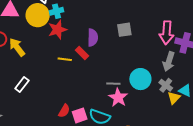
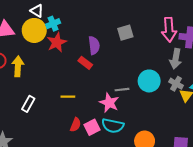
yellow arrow: (17, 47) -> (18, 66), turned 48
yellow line: (65, 59) -> (68, 97), moved
pink star: (118, 98) -> (109, 103), moved

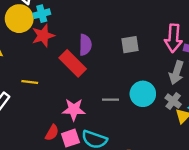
gray square: (125, 33) -> (130, 45), moved
red rectangle: (85, 63) -> (73, 63), size x1.6
yellow line: (68, 97) -> (30, 82), moved
pink star: (109, 103) -> (74, 110), moved, turned -30

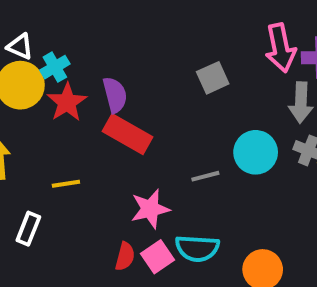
purple semicircle: (85, 45) -> (115, 95), moved

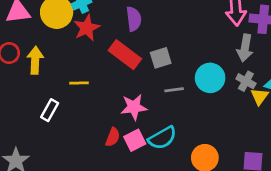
gray square: (213, 78) -> (161, 58), moved
purple semicircle: (115, 95) -> (134, 19), moved
cyan semicircle: (197, 248) -> (162, 138), turned -40

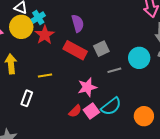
red semicircle: (113, 137) -> (75, 111), turned 32

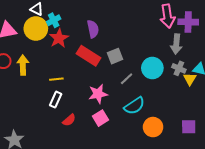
gray line: (114, 70) -> (127, 79), turned -32
white rectangle: (27, 98) -> (56, 100), moved
cyan semicircle: (111, 106) -> (134, 106), moved
red semicircle: (75, 111) -> (69, 120), moved

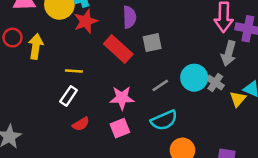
gray square: (115, 56) -> (152, 43), moved
gray cross: (179, 68) -> (215, 83), moved

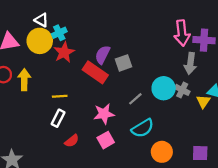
purple semicircle: (129, 17) -> (102, 55), moved, turned -144

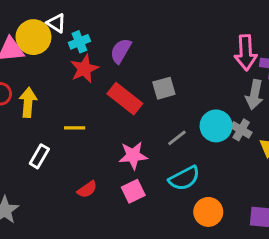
yellow circle: (40, 41) -> (33, 37), moved
purple semicircle: (102, 55) -> (121, 51), moved
white rectangle: (58, 118) -> (39, 156), moved

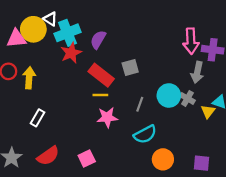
cyan cross: (79, 42) -> (67, 33), size x1.6
yellow line: (75, 128) -> (100, 95), moved
gray line: (177, 138) -> (140, 104), turned -32
red semicircle: (87, 189) -> (48, 156), moved, size x1.5
pink square: (133, 191) -> (87, 159), moved

